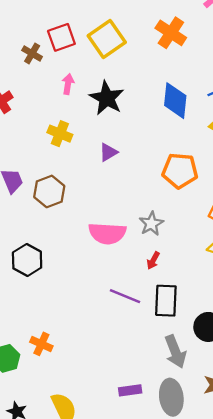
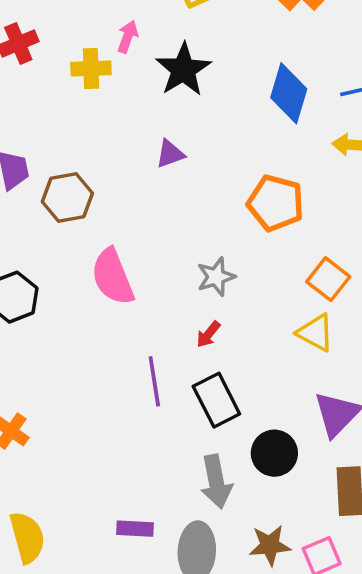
yellow cross: (60, 134) -> (91, 69), moved, turned -35
pink semicircle: (107, 233) -> (113, 277), moved, turned 54
purple line: (125, 296) -> (154, 381), turned 48
black rectangle: (166, 301) -> (216, 400), turned -40

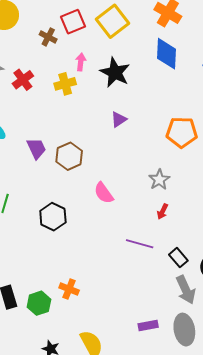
blue diamond: (289, 93) -> (167, 54), moved
pink semicircle: (113, 277) -> (104, 193), size x0.7
purple line: (154, 381) -> (140, 244), turned -52
black rectangle: (216, 400) -> (178, 258), moved, size x0.7

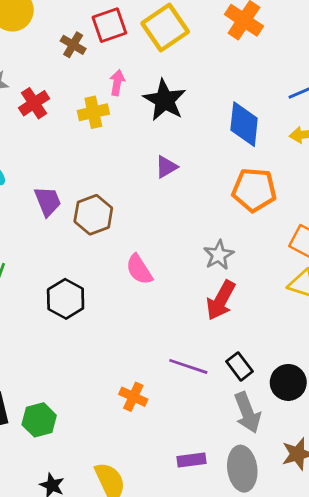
blue diamond: (167, 54) -> (244, 124), moved
red arrow: (163, 212) -> (221, 300), size x1.8
purple line: (140, 244) -> (188, 366), moved
orange cross: (69, 289) -> (133, 397), moved

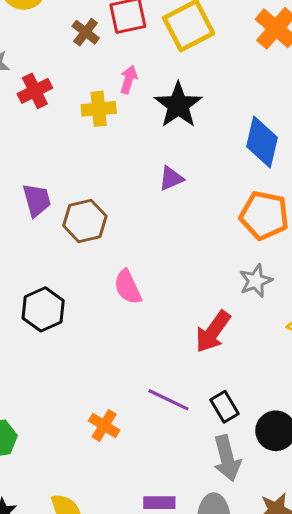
gray star: (219, 255) -> (256, 281), moved

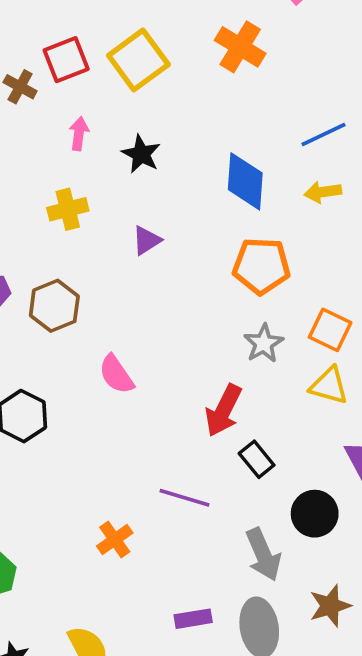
black star: (178, 105) -> (141, 154), size x0.7
yellow cross: (99, 109) -> (68, 209), moved
black rectangle: (224, 407) -> (257, 459), moved
orange cross: (104, 426) -> (115, 539), turned 32

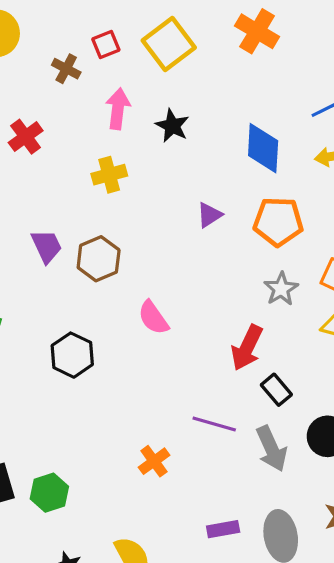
red square: (66, 60) -> (106, 44), size x0.7
pink arrow: (79, 134) -> (118, 109), size x1.4
purple triangle: (146, 240) -> (209, 215), moved
gray arrow: (263, 555) -> (271, 449), moved

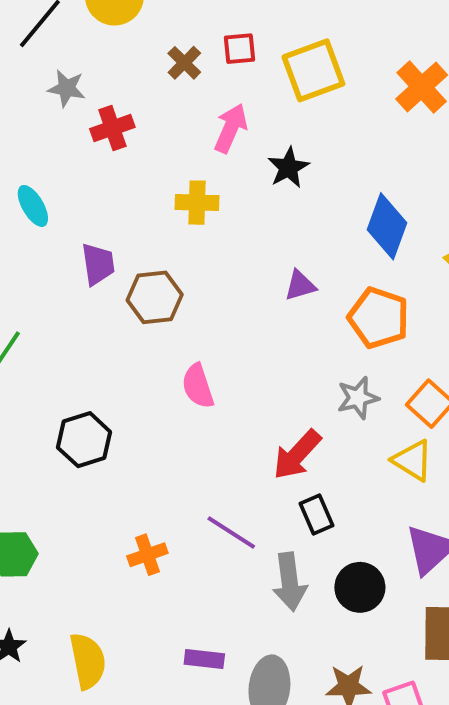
black hexagon: (72, 355) -> (84, 440), moved

